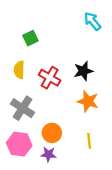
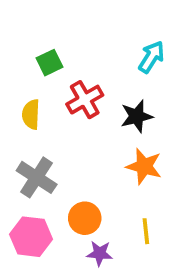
cyan arrow: (92, 21) -> (151, 57), moved, turned 72
red cross: (50, 78) -> (85, 100), moved, turned 30
purple star: (48, 154) -> (100, 253), moved

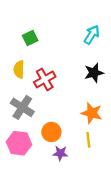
red cross: (85, 100) -> (45, 79), moved
black star: (137, 116) -> (94, 73), moved
orange star: (144, 166) -> (92, 113), moved

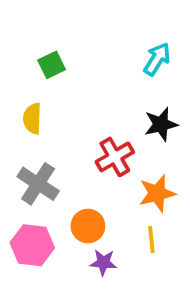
red cross: (45, 79) -> (115, 157), moved
orange star: (92, 113) -> (157, 193), turned -30

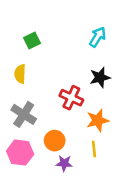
red cross: (115, 157) -> (71, 98), turned -35

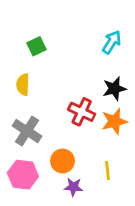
orange star: (98, 120) -> (114, 121), moved

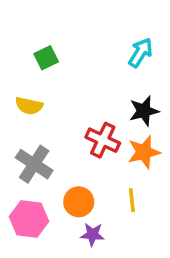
yellow semicircle: (23, 85) -> (29, 106), turned -80
yellow line: (108, 171) -> (132, 200), moved

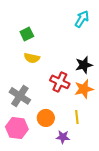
cyan arrow: (140, 53) -> (82, 19), moved
yellow semicircle: (29, 106) -> (32, 58), moved
purple star: (92, 234) -> (63, 137), moved

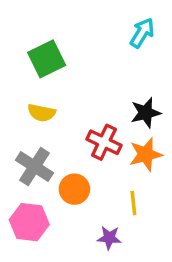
green square: (27, 34) -> (47, 59), size x1.5
yellow semicircle: (32, 58) -> (41, 113), moved
orange circle: (46, 118) -> (74, 189), moved

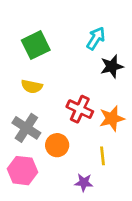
cyan arrow: (142, 33) -> (96, 38), moved
black star: (146, 113) -> (112, 66), moved

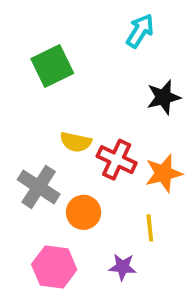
cyan arrow: (96, 38) -> (140, 31), moved
yellow semicircle: (32, 86) -> (76, 142), moved
pink hexagon: (22, 171) -> (54, 267), moved

